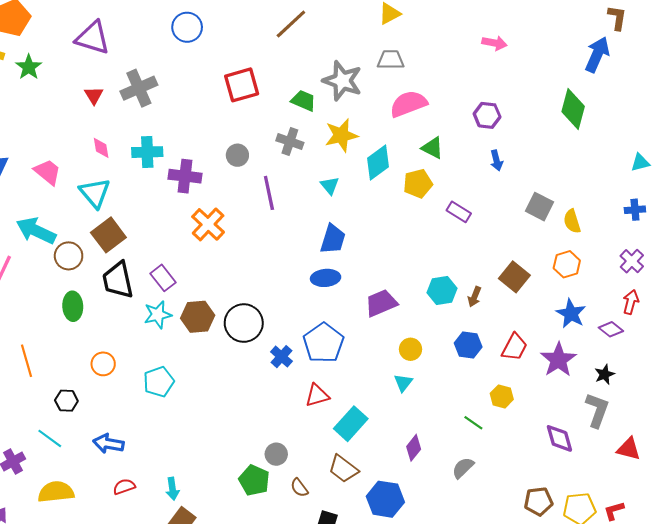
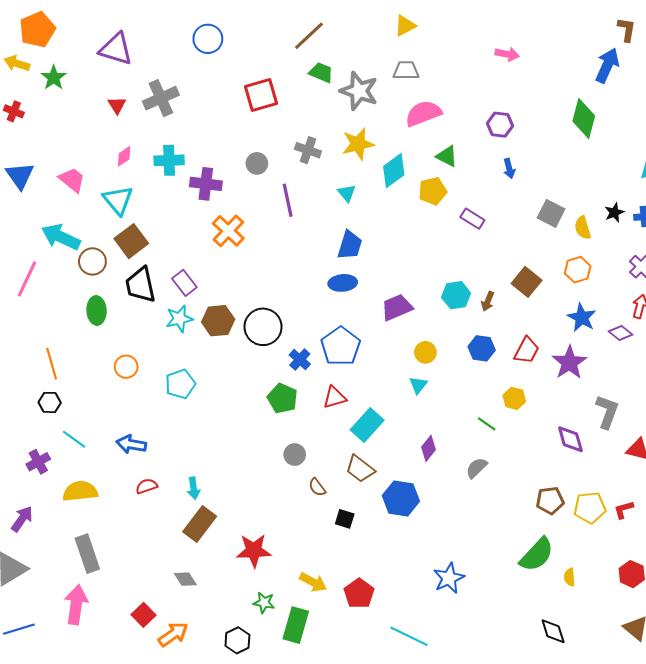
green trapezoid: (304, 101) -> (321, 73), moved
pink diamond: (101, 148) -> (124, 156), turned 65
black star: (605, 374) -> (614, 212), moved
black hexagon: (66, 401) -> (50, 402), moved
green pentagon: (254, 480) -> (282, 398), moved

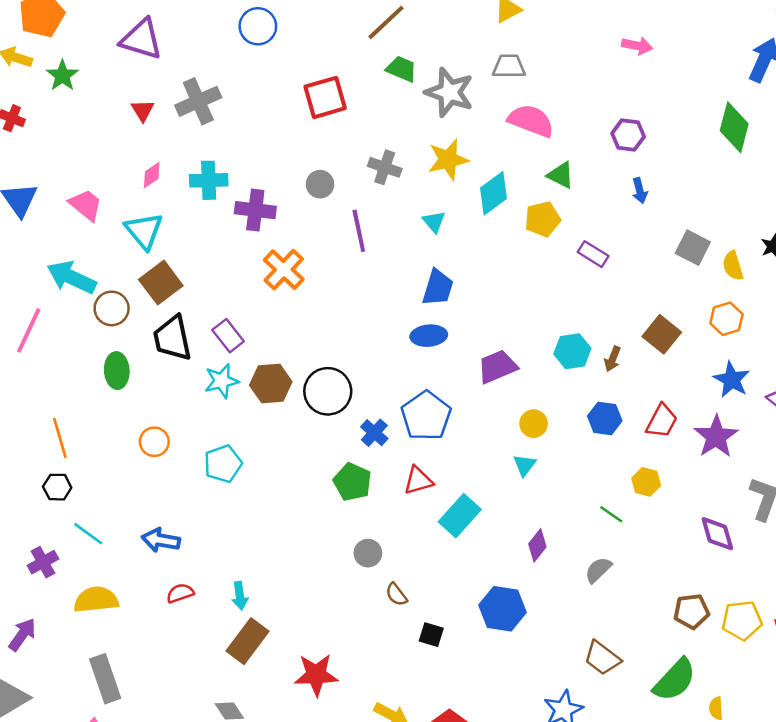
pink semicircle: (423, 113) -> (531, 121), turned 42
brown trapezoid: (360, 469) -> (602, 658), moved

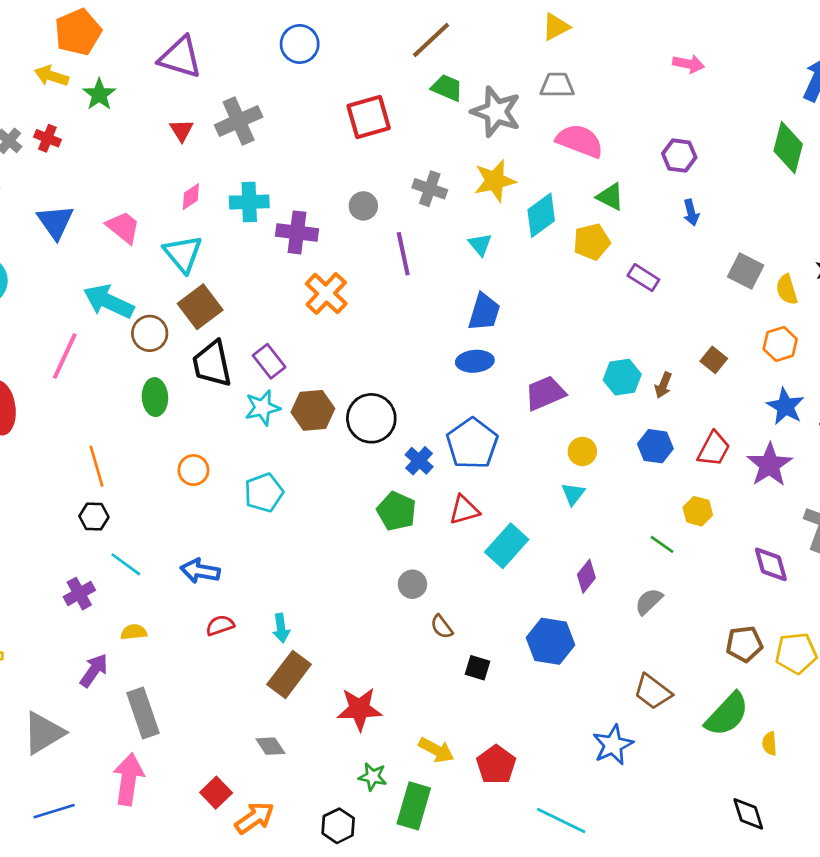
brown square: (662, 334) -> (714, 360), size x0.7
yellow semicircle: (96, 600) -> (134, 632), size x0.6
purple arrow: (22, 635) -> (94, 670), moved

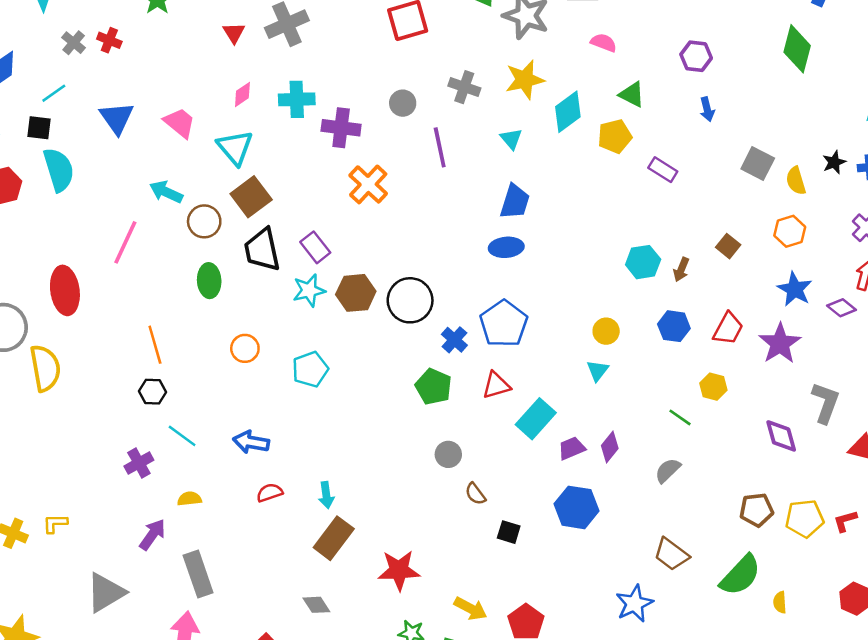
pink semicircle: (580, 141) -> (604, 43), size x0.6
cyan arrow: (109, 302) -> (166, 192), size x0.7
purple trapezoid: (545, 393) -> (572, 448), moved, size x0.7

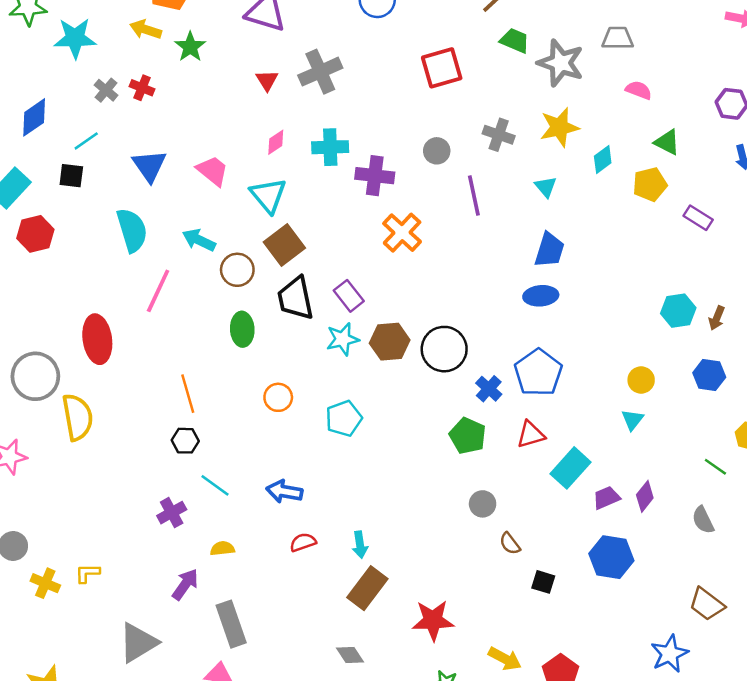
cyan diamond: (568, 112) -> (603, 160), size x0.7
cyan semicircle: (59, 170) -> (132, 230), moved
gray semicircle: (668, 470) -> (703, 520), turned -72

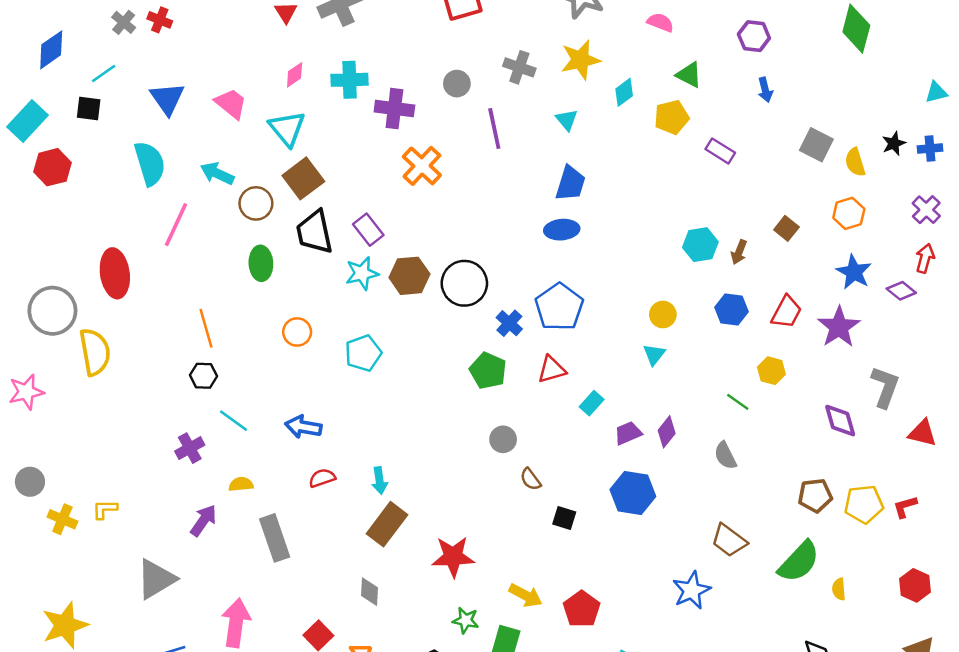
cyan rectangle: (571, 468) -> (592, 403), size x0.6
gray rectangle: (231, 624) -> (275, 538), moved
gray diamond: (350, 655) -> (369, 592), turned 36

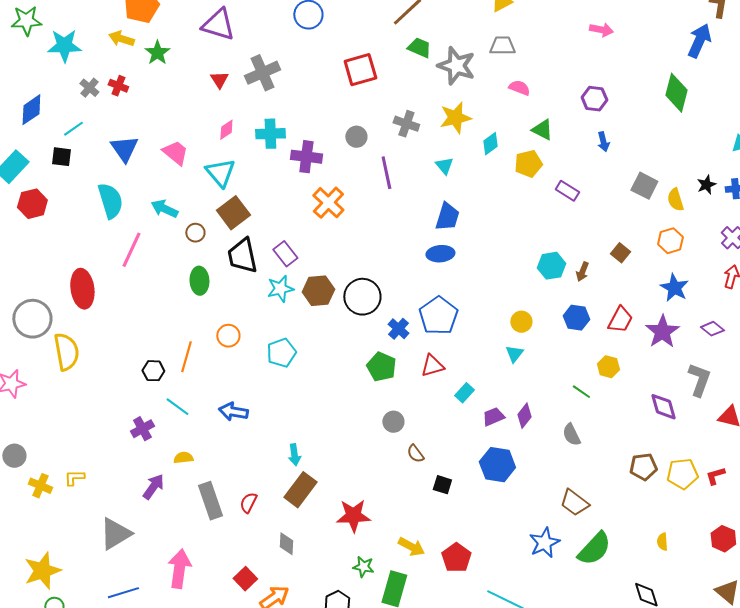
brown circle: (256, 203) -> (195, 233), size x0.7
purple diamond: (901, 291) -> (712, 329), moved
orange line: (206, 328) -> (186, 357), moved, turned 32
red semicircle: (322, 478) -> (248, 503), moved, turned -45
green semicircle: (799, 562) -> (594, 549), moved

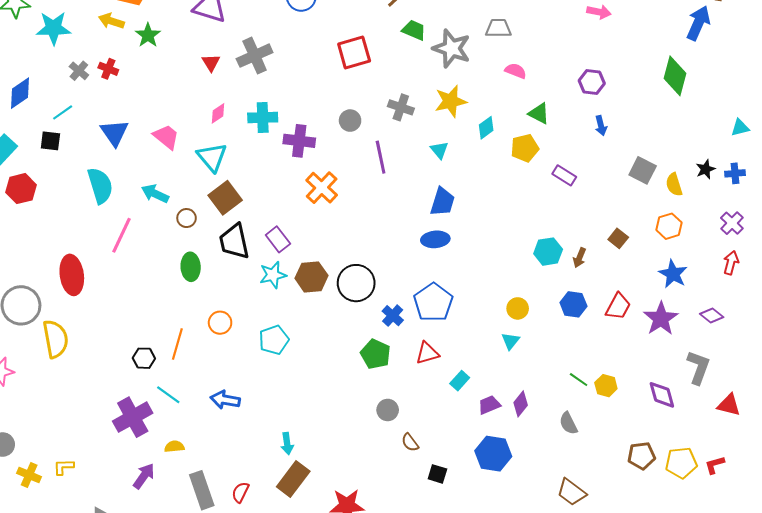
yellow hexagon: (608, 367) -> (606, 386), moved
purple cross: (142, 429) -> (133, 417), size x1.6

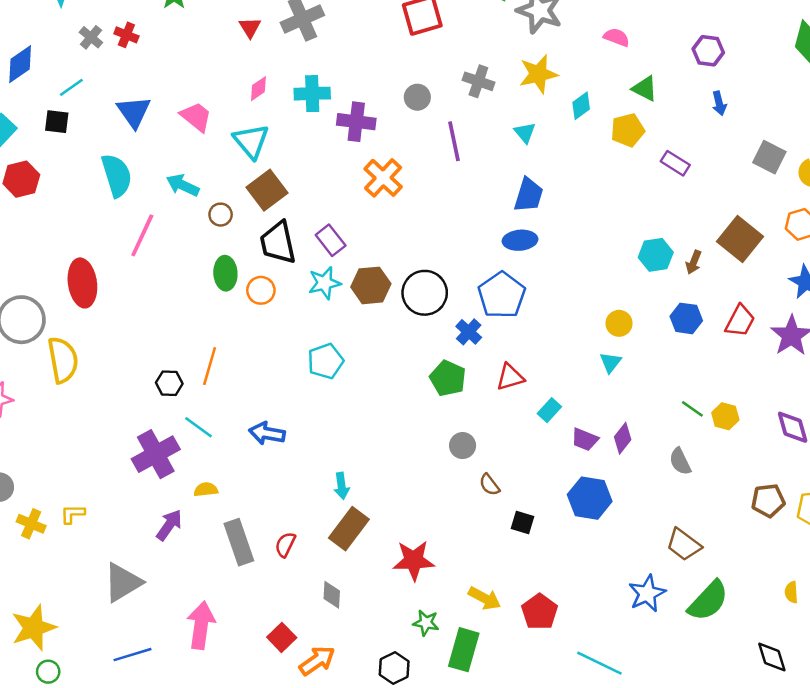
brown square: (618, 238) -> (740, 239), size x1.8
blue pentagon: (433, 302) -> (502, 295), moved
orange circle: (220, 323) -> (261, 290), moved
purple trapezoid: (489, 405) -> (585, 439), turned -135

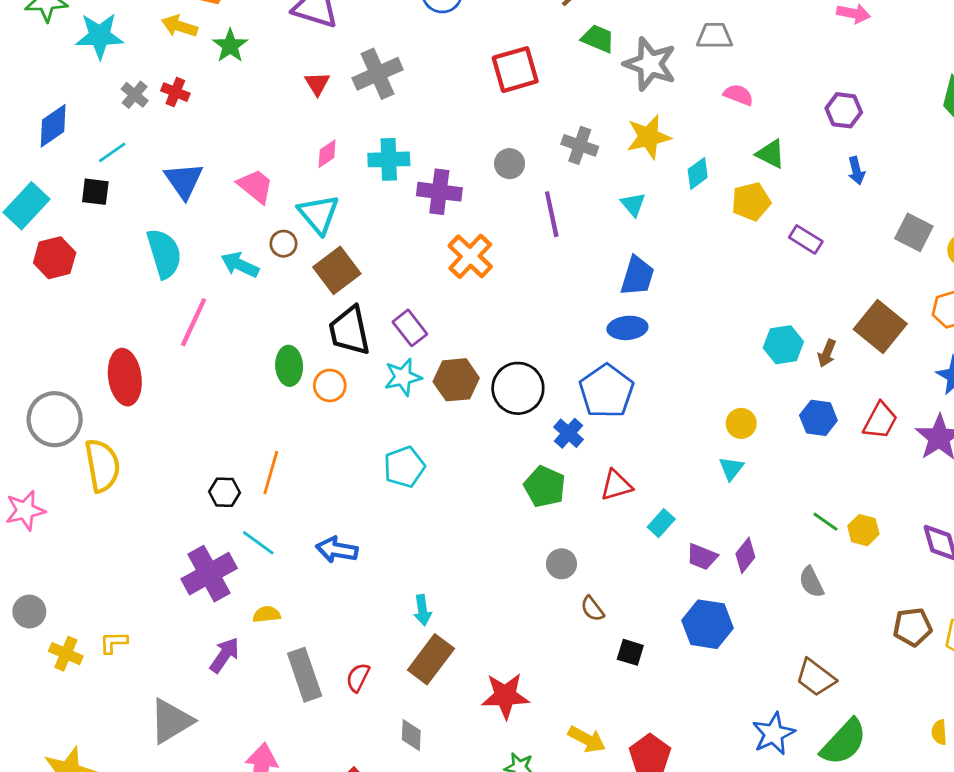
brown circle: (221, 215) -> (283, 244), moved

